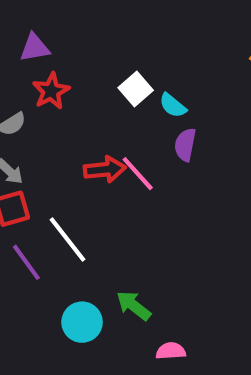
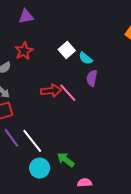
purple triangle: (35, 48) -> (26, 16), moved
white line: (68, 240) -> (32, 141), moved

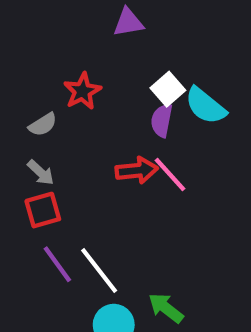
purple triangle: (26, 16) -> (128, 22), moved
cyan semicircle: (86, 58) -> (205, 106), size x1.5
purple semicircle: (92, 78) -> (162, 120), moved

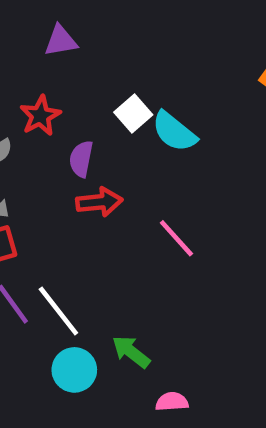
purple triangle: (128, 22) -> (61, 41), moved
purple semicircle: (162, 120) -> (81, 159), moved
pink line: (170, 175) -> (176, 238), moved

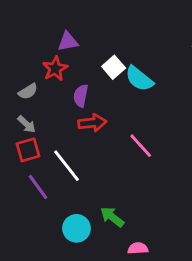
purple triangle: (61, 41) -> (68, 42), moved
white line: (58, 311) -> (67, 166), moved

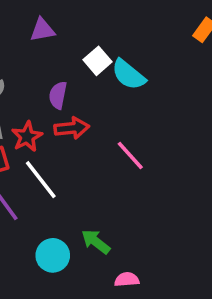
red star: (55, 69) -> (27, 137), moved

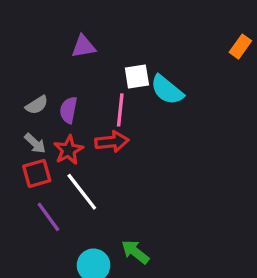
white square: (98, 61) -> (137, 77), turned 32
purple semicircle: (58, 95) -> (68, 110), moved
pink line: (130, 156) -> (120, 110), moved, turned 48

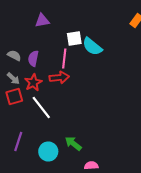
gray semicircle: (37, 105) -> (14, 56), turned -120
purple line: (48, 217) -> (18, 142), moved, turned 54

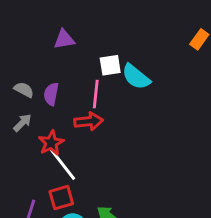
gray arrow: (13, 78) -> (22, 123), turned -88
red star: (33, 82) -> (51, 143), moved
red square: (14, 96) -> (61, 198), moved

